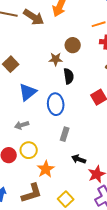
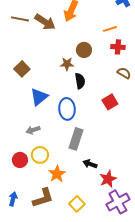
gray rectangle: (65, 134) -> (76, 139), size x1.5

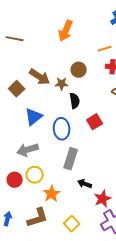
brown arrow: (45, 22) -> (40, 77), moved
red square: (110, 102) -> (95, 122), moved
gray arrow: (33, 130) -> (28, 150), size x1.5

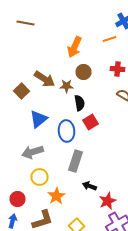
orange arrow: (66, 31) -> (74, 47), moved
brown line: (15, 39) -> (26, 23), moved
orange line: (105, 49) -> (110, 39), moved
red square: (95, 122) -> (90, 122), moved
red circle: (15, 180) -> (18, 199), moved

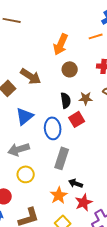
brown star: (66, 86) -> (86, 98), moved
orange star: (56, 196) -> (59, 195), moved
red star: (108, 201) -> (84, 202), moved

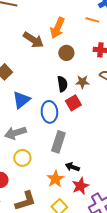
orange line: (96, 36) -> (92, 20), turned 32
brown arrow: (31, 76) -> (33, 40), moved

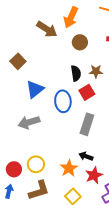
gray rectangle: (58, 142) -> (87, 124), moved
yellow circle: (22, 158) -> (36, 164), moved

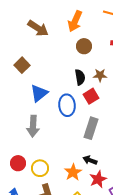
brown arrow: (47, 29) -> (38, 28), moved
gray arrow: (29, 122) -> (33, 126), turned -70
red circle: (14, 169) -> (18, 163), moved

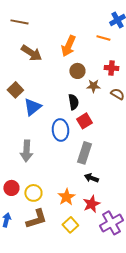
brown star: (100, 75) -> (93, 86), moved
blue triangle: (39, 93) -> (32, 107), moved
black arrow: (90, 160) -> (91, 178), moved

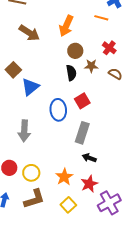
red cross: (111, 68) -> (109, 48), turned 32
black semicircle: (73, 102) -> (71, 73), moved

